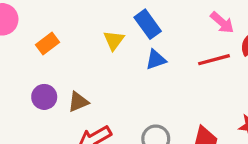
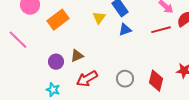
orange rectangle: (47, 44) -> (58, 20), size x1.5
purple circle: (44, 97) -> (56, 62), moved

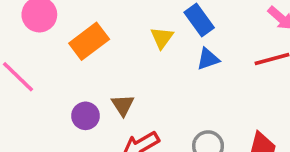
brown triangle: (77, 56) -> (123, 105), turned -40

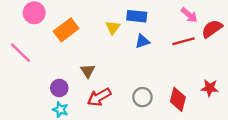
blue rectangle: (199, 20) -> (137, 16), turned -48
purple circle: (85, 116) -> (59, 88), moved

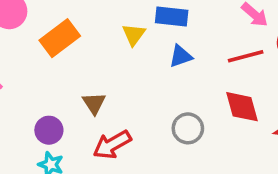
gray circle: (142, 97) -> (188, 128), moved
red diamond: (178, 99) -> (242, 107), moved, turned -30

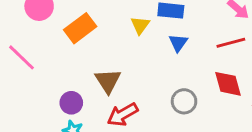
blue triangle: (181, 56) -> (178, 43), turned -36
brown triangle: (94, 103) -> (108, 81), size x1.4

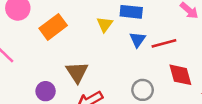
red line: (231, 43) -> (164, 43), moved

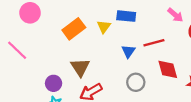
orange rectangle: (53, 27) -> (74, 29), moved
blue triangle: (138, 40) -> (128, 51), moved

